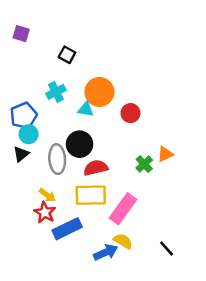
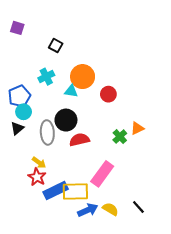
yellow rectangle: (91, 195) -> (75, 191), moved
yellow semicircle: (123, 241) -> (110, 209), moved

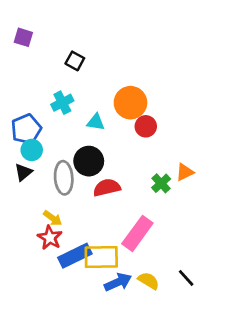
orange circle: (83, 77) -> (130, 103), moved

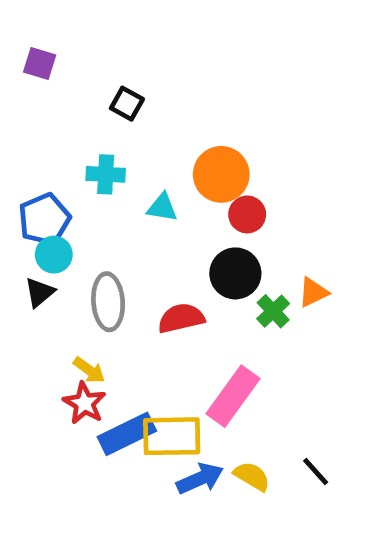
cyan cross: (62, 103) -> (106, 174), turned 30
black circle: (89, 161) -> (235, 273), moved

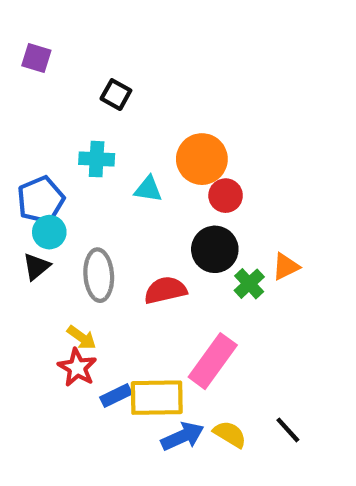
blue rectangle: (127, 434) -> (116, 395), size x0.6

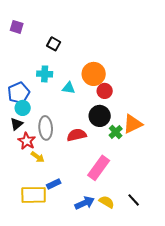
orange triangle: (286, 267) -> (133, 124), size x1.5
red star: (77, 368) -> (27, 141), moved
yellow rectangle: (157, 398) -> (34, 195), moved

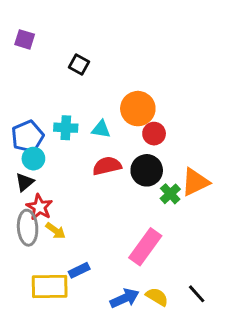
cyan cross: (45, 74) -> (66, 128), moved
gray ellipse: (46, 128) -> (28, 228), moved
red semicircle: (77, 135) -> (107, 166), moved

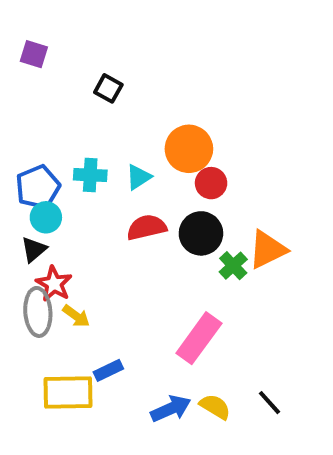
cyan triangle: (101, 129) -> (139, 177), turned -42

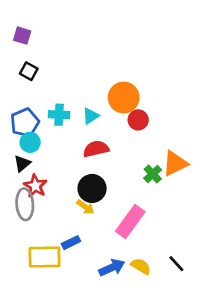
black square: (108, 88) -> (29, 71), moved
black circle: (201, 233) -> (92, 188), moved
yellow arrow: (76, 316) -> (85, 207), moved

